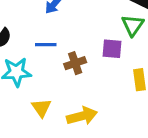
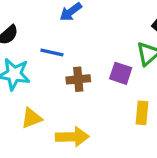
yellow triangle: (41, 108) -> (31, 118), turned 30

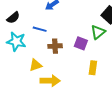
yellow triangle: (31, 118) -> (36, 65), moved

